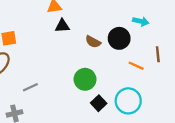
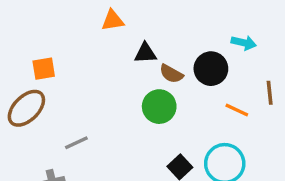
black triangle: (62, 26) -> (145, 53), moved
green circle: (85, 79) -> (159, 107), moved

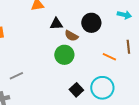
cyan arrow: (244, 43) -> (124, 15), moved
black circle: (211, 69) -> (91, 23), moved

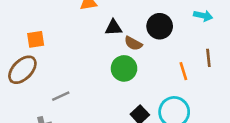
orange line: (109, 57) -> (183, 71), turned 48

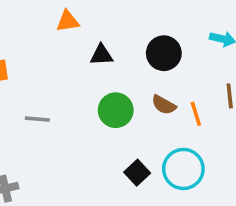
brown semicircle: (133, 43) -> (164, 105), moved
gray line: (61, 96) -> (37, 119), moved, turned 30

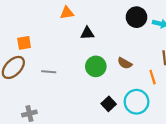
black circle: (164, 53) -> (137, 17), moved
orange line: (196, 114) -> (153, 77), moved

